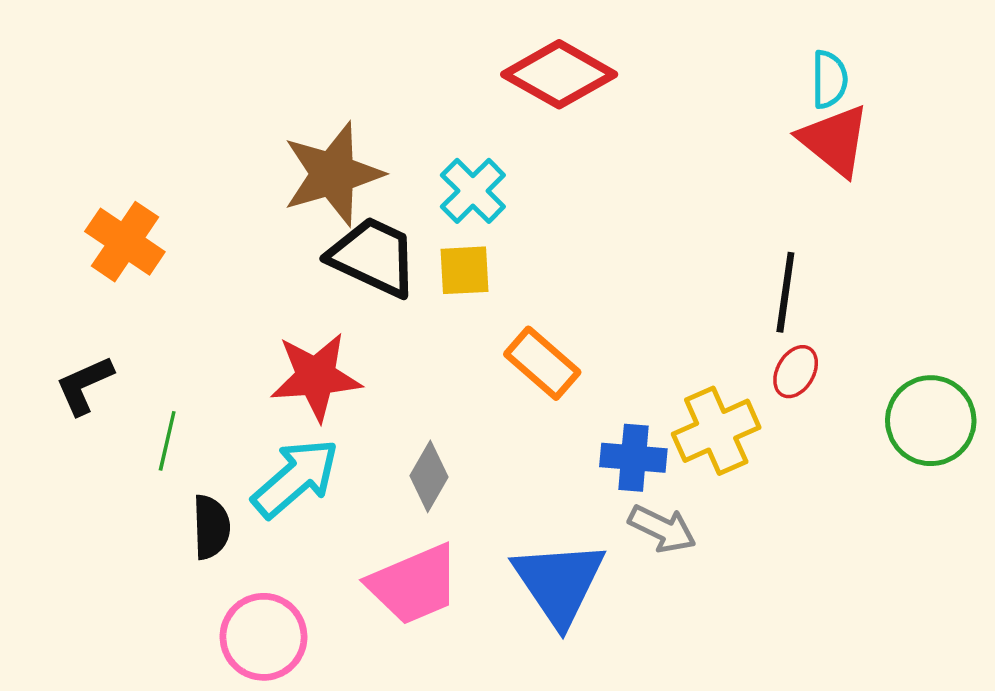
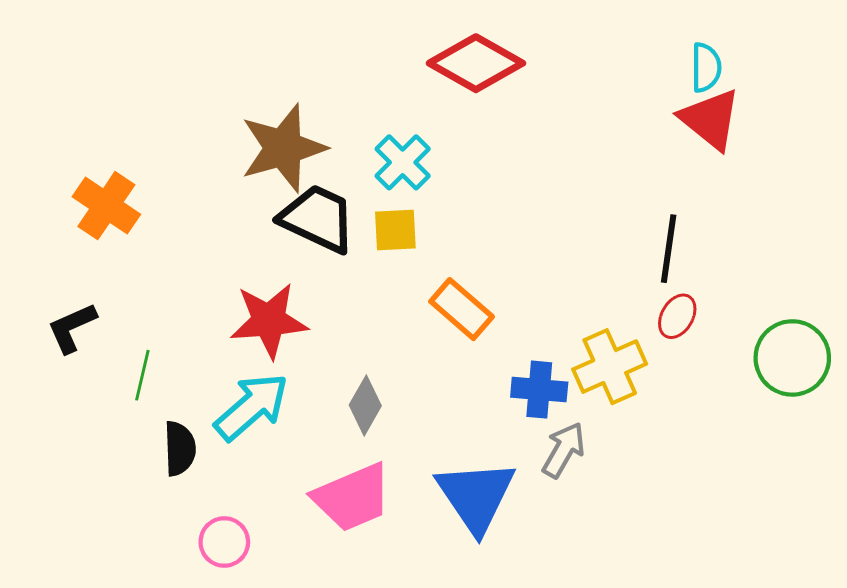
gray arrow: (662, 529) -> (564, 450), turned -86
pink circle: (263, 637) -> (224, 542), size x0.7

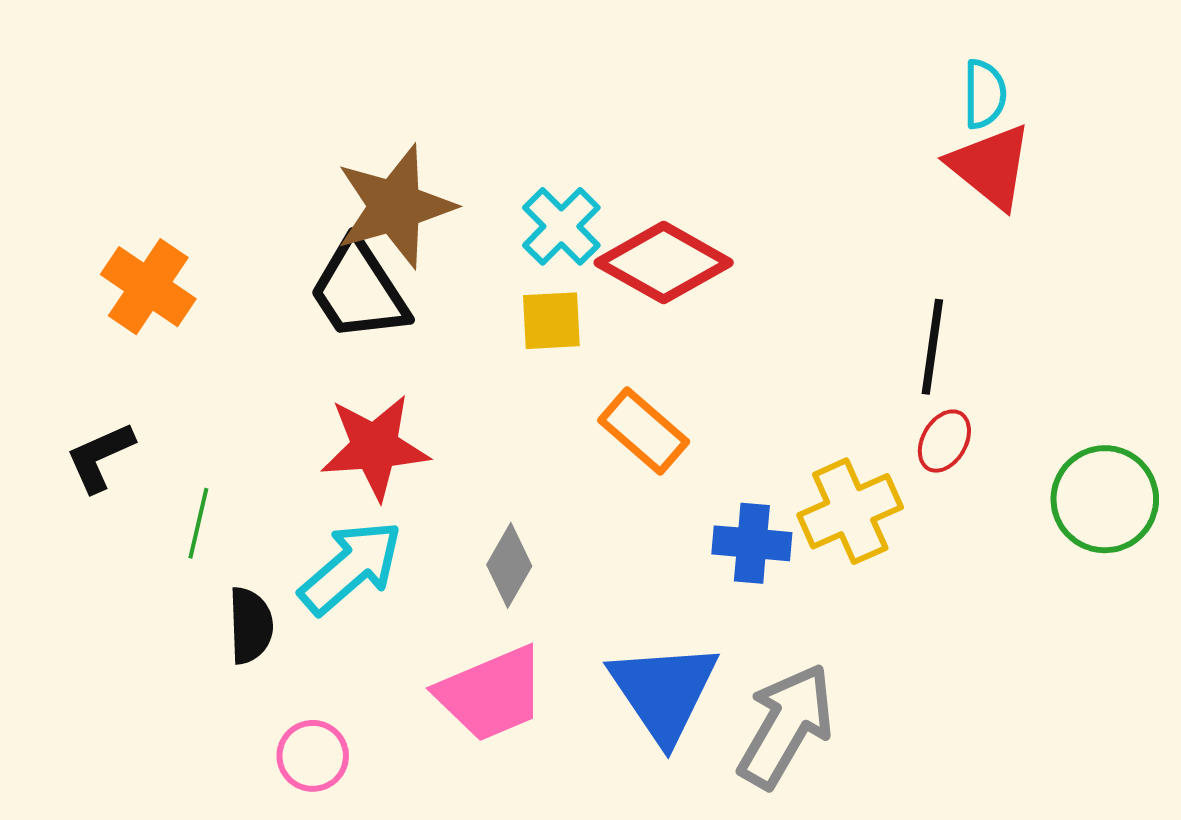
red diamond: (476, 63) -> (664, 263), moved
black trapezoid: (318, 218) -> (359, 291), moved, turned -148
gray arrow: (564, 450) -> (786, 726), moved, size x1.6

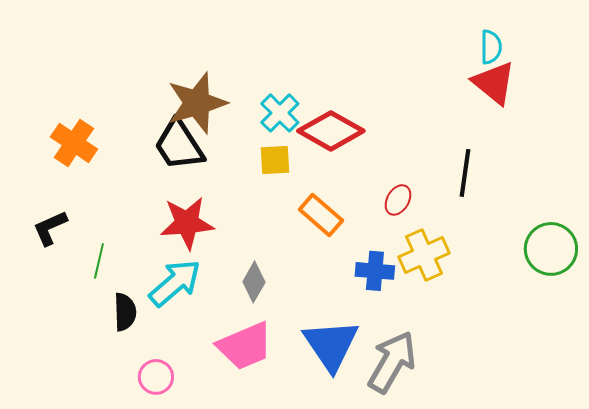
red ellipse: (944, 441) -> (398, 200), moved

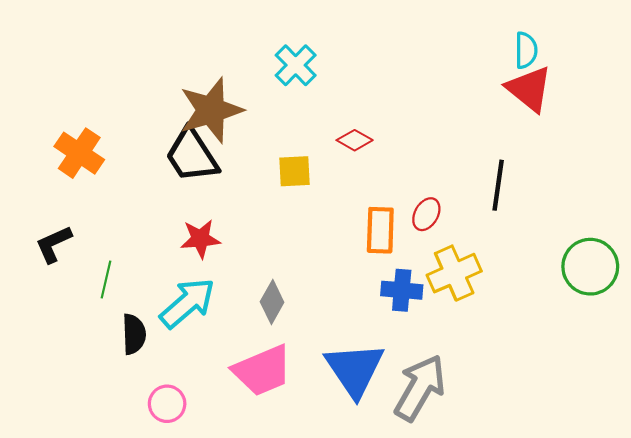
cyan cross: (280, 113) -> (296, 65), moved
red diamond: (331, 131) -> (355, 140), size x0.5
orange rectangle: (321, 215) -> (380, 230), moved, turned 51
red star: (187, 223) -> (200, 239), size x0.7

